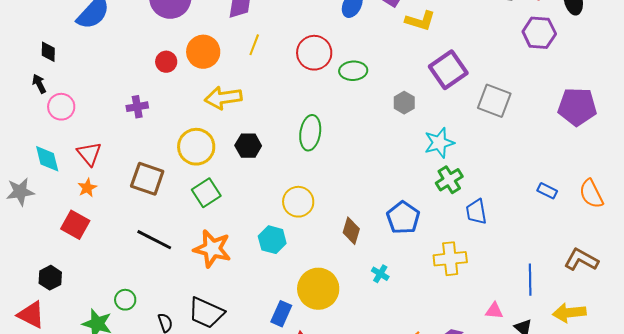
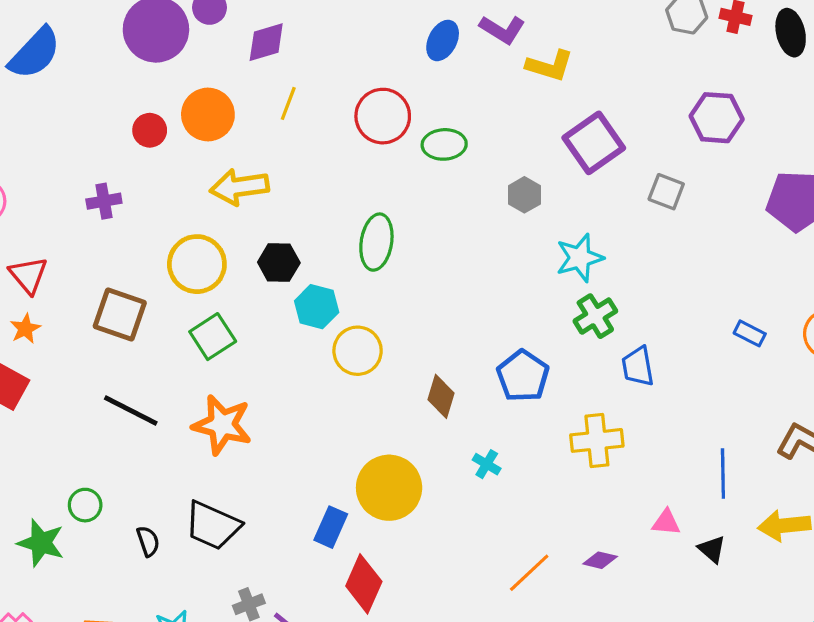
purple hexagon: (539, 33) -> (717, 118), moved
gray square: (494, 101) -> (666, 192), size x0.7
cyan hexagon: (272, 240) -> (317, 307), moved

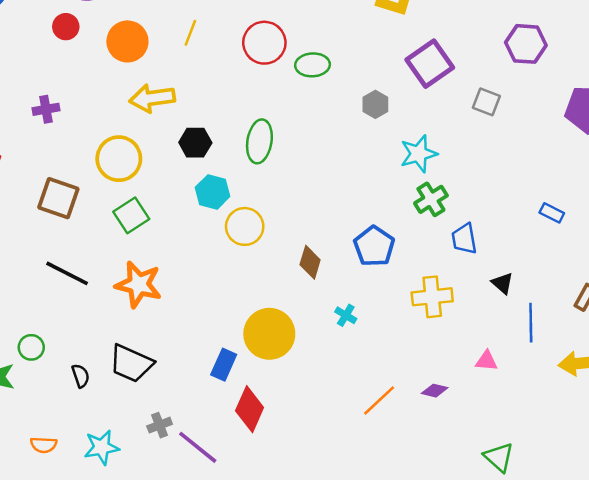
red circle: (150, 130) -> (66, 27), moved
black hexagon: (279, 263) -> (195, 143), moved
black triangle: (712, 549) -> (502, 283), moved

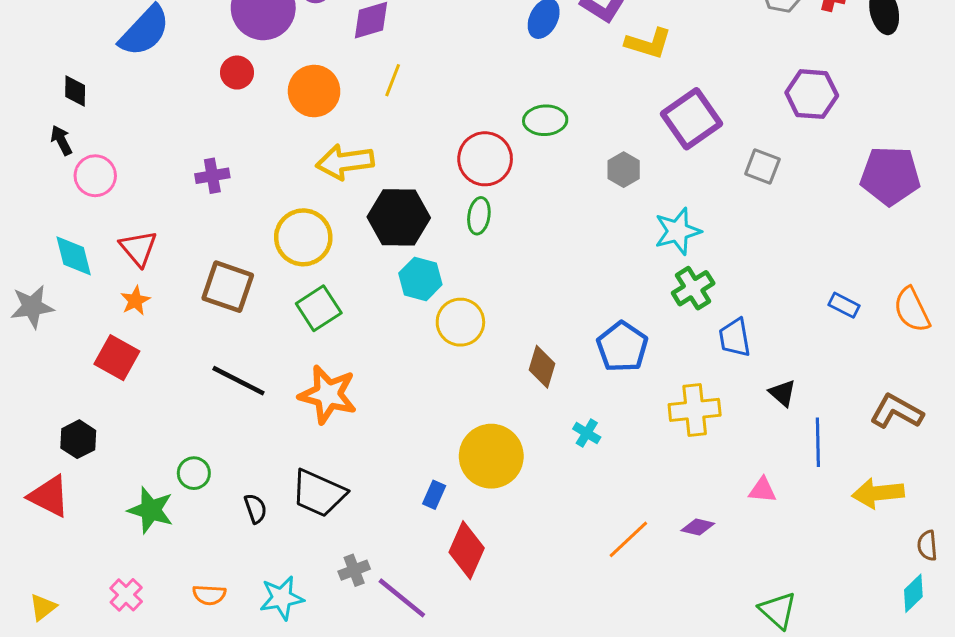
red circle: (264, 43) -> (485, 159), moved
green ellipse: (259, 141) -> (479, 216), size x0.7
black hexagon: (195, 143) -> (399, 217), size x1.5
blue rectangle: (224, 365) -> (434, 495), size x0.7

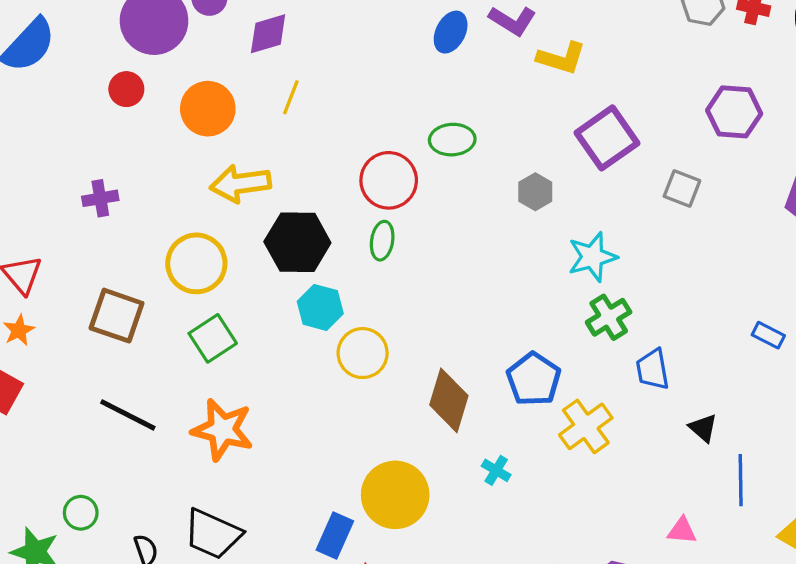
brown diamond: (542, 367) -> (449, 400), size x1.4
yellow cross: (695, 410) -> (586, 426), moved, turned -30
blue rectangle: (434, 495) -> (335, 536), size x1.5

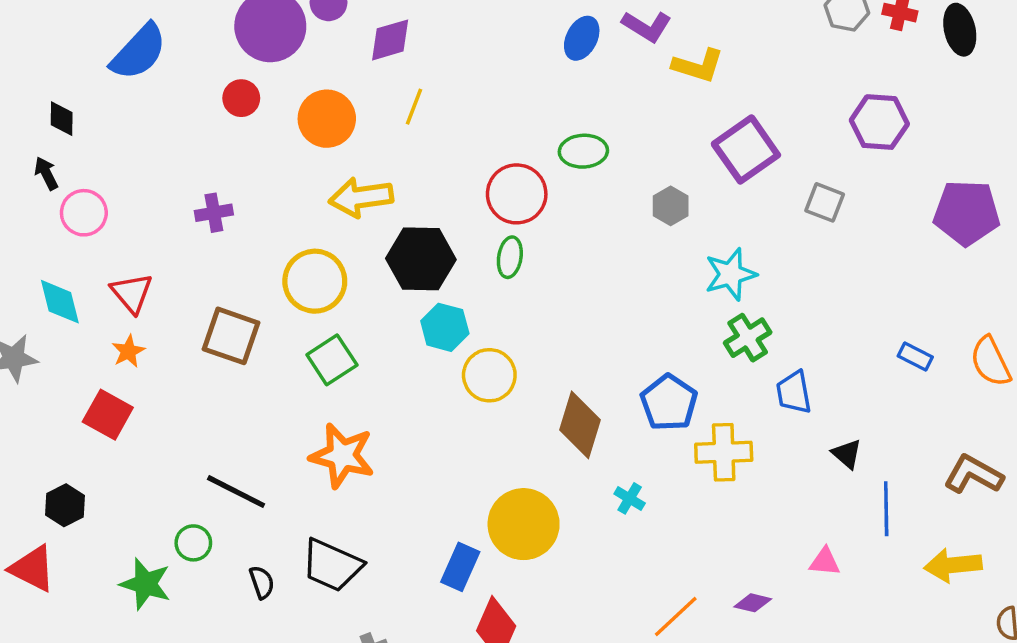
black line: (128, 415) -> (236, 492), moved
yellow cross: (586, 426) -> (724, 452), turned 34

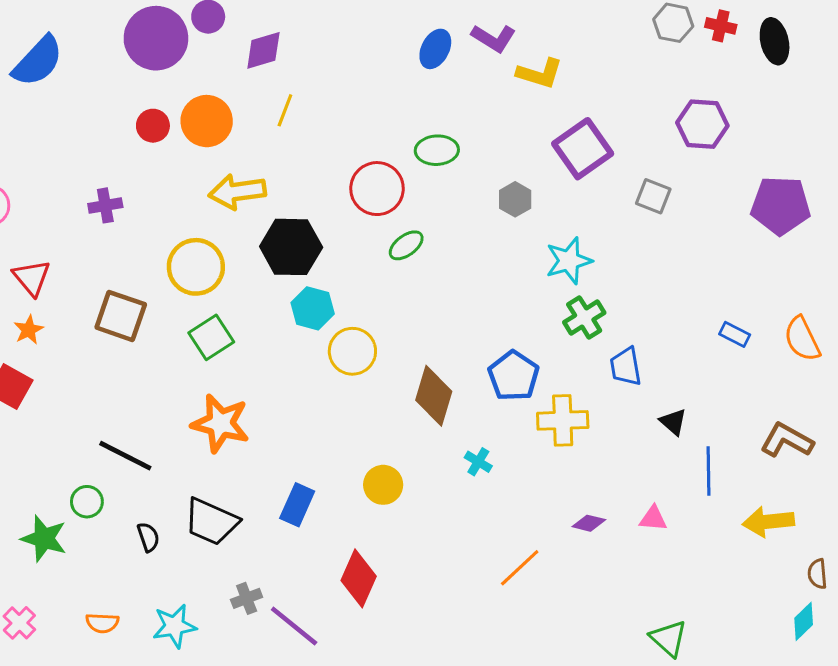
red circle: (241, 98) -> (153, 126), moved
green ellipse: (510, 257) -> (406, 245), moved, turned 44
yellow circle: (524, 524) -> (383, 485), size x0.6
blue rectangle: (460, 567) -> (297, 505), moved
purple diamond: (753, 603) -> (589, 523), moved

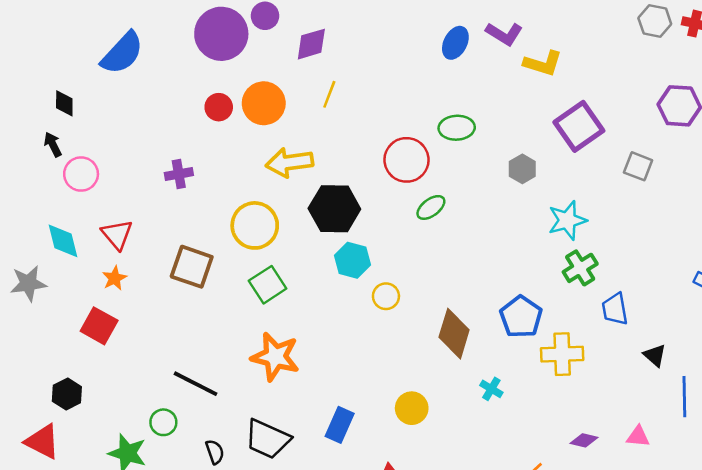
yellow circle: (352, 351) -> (386, 296), size x0.7

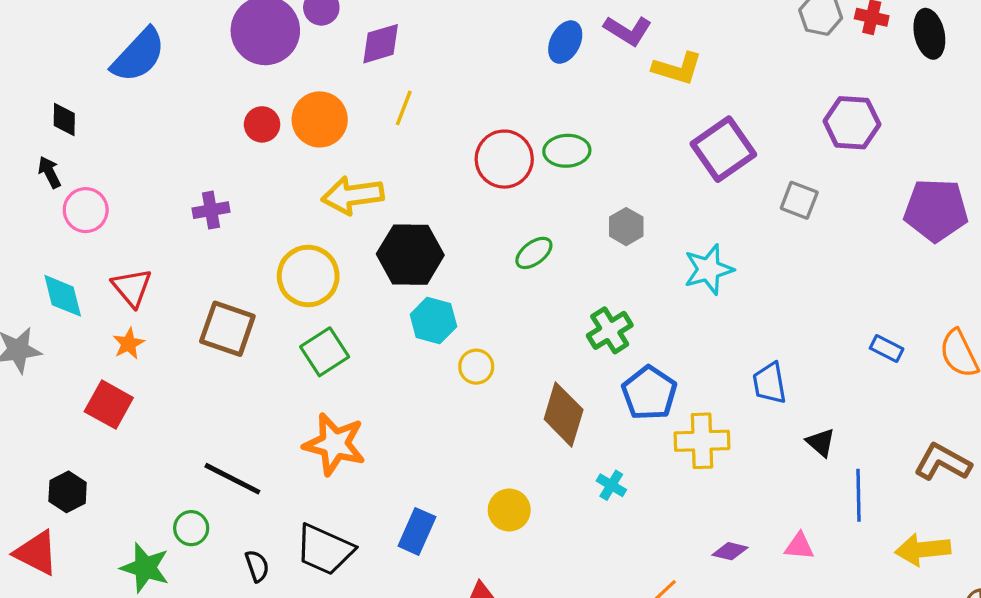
red circle: (407, 160) -> (504, 159), moved
gray hexagon: (522, 169) -> (626, 227), moved
green cross: (580, 268) -> (610, 330), moved

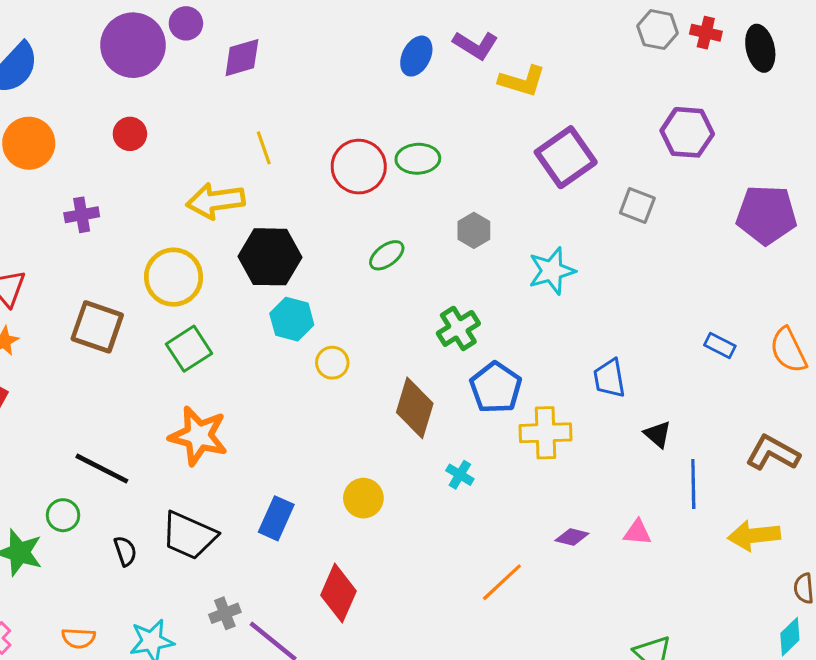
yellow line: (404, 108) -> (264, 148), moved, turned -40
orange circle: (320, 119) -> (29, 143), moved

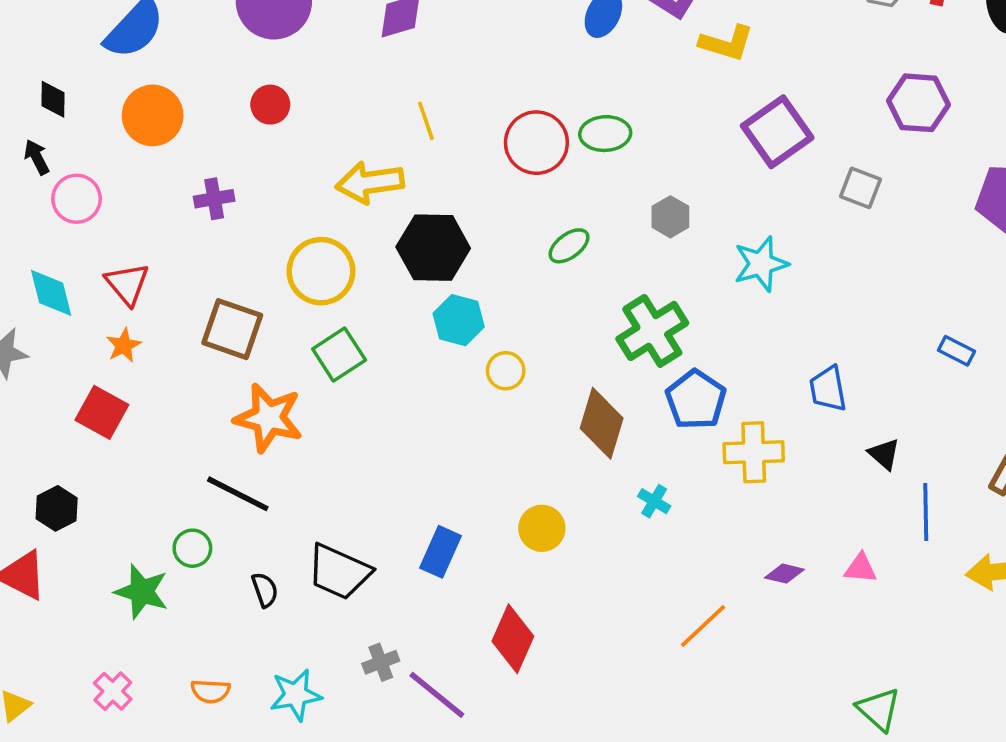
green cross: (458, 328) -> (652, 331), size x1.4
orange star: (198, 436) -> (268, 418), moved

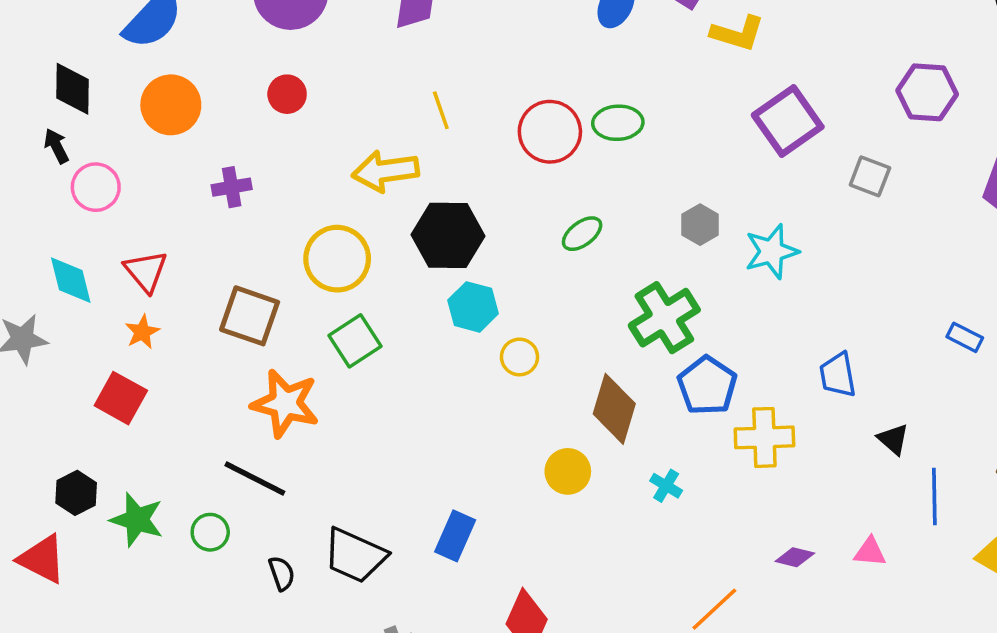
black diamond: (53, 99) -> (72, 89), size x1.4
gray hexagon: (670, 217) -> (700, 225), moved
yellow circle: (542, 528) -> (568, 471), moved
green star: (142, 592) -> (137, 520), moved

